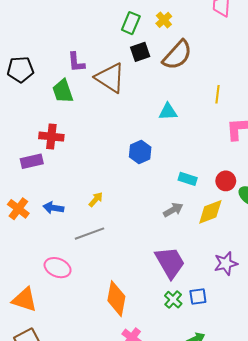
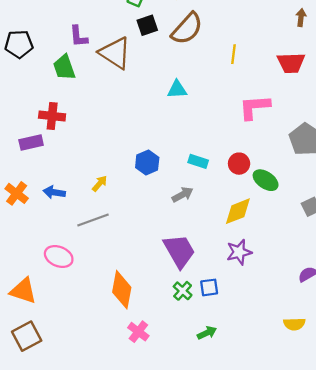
yellow line: (218, 94) -> (233, 54), moved
blue hexagon: (140, 152) -> (147, 162), moved
yellow diamond: (210, 212) -> (238, 211), moved

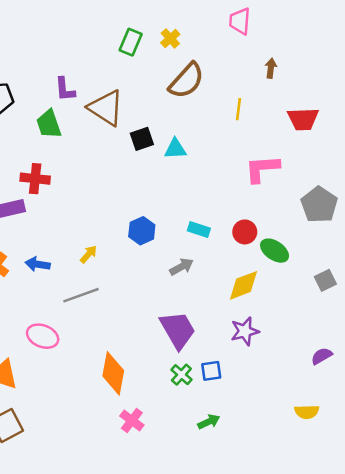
brown arrow: (301, 18) -> (271, 68), moved
black square: (147, 25) -> (142, 139), moved

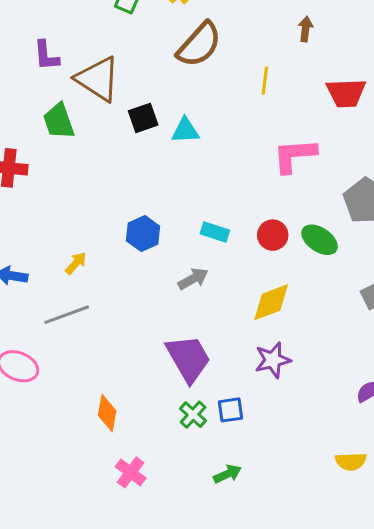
green trapezoid: (49, 124) -> (59, 121), moved
green ellipse: (275, 251) -> (320, 240), moved
orange diamond: (113, 373) -> (107, 413), size x0.7

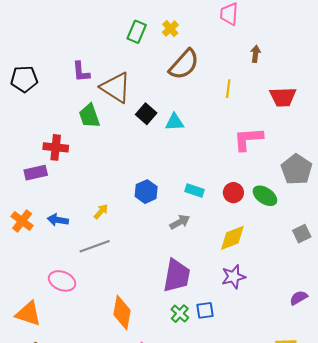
black square: (143, 118) -> (146, 114), turned -30
purple trapezoid: (188, 358) -> (177, 276), turned 40
orange diamond: (107, 413) -> (122, 312), size x1.4

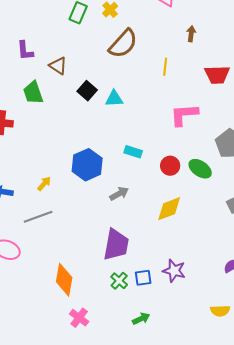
brown triangle: (116, 87) -> (58, 66), size x0.6
cyan rectangle: (195, 191) -> (133, 152), moved
blue hexagon: (146, 192) -> (87, 165), size x1.4
purple star: (233, 277) -> (174, 271), moved, turned 30

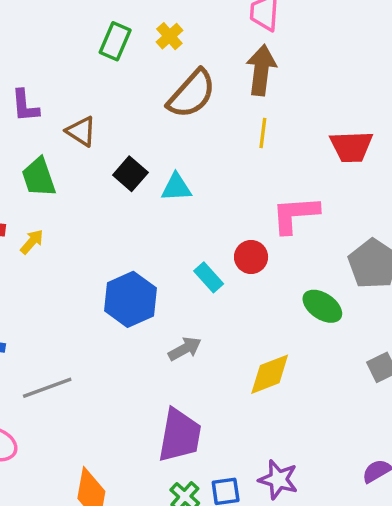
brown arrow: (191, 34) -> (261, 70), moved, size x1.8
cyan rectangle: (133, 152) -> (209, 277), turned 30
red circle: (170, 166) -> (251, 257), moved
yellow arrow: (44, 184) -> (32, 242), moved

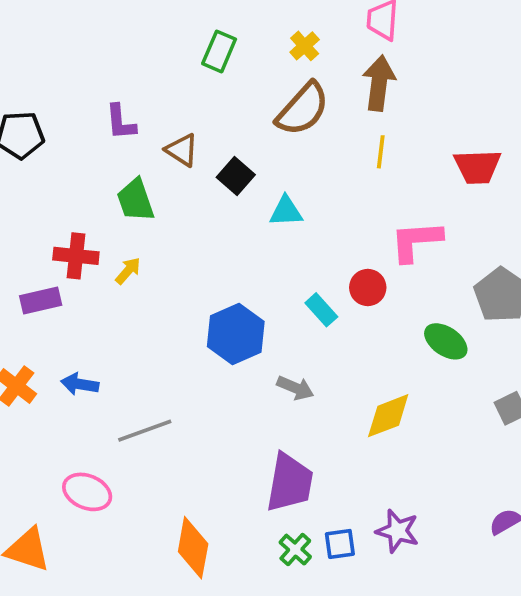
yellow cross: (169, 36) -> (305, 46), moved
black square: (130, 174) -> (236, 176), moved
gray arrow: (185, 349) -> (295, 388), turned 52

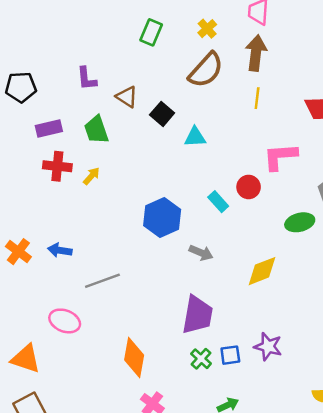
purple rectangle: (41, 301) -> (49, 129), moved
green ellipse: (446, 341) -> (300, 222), turned -48

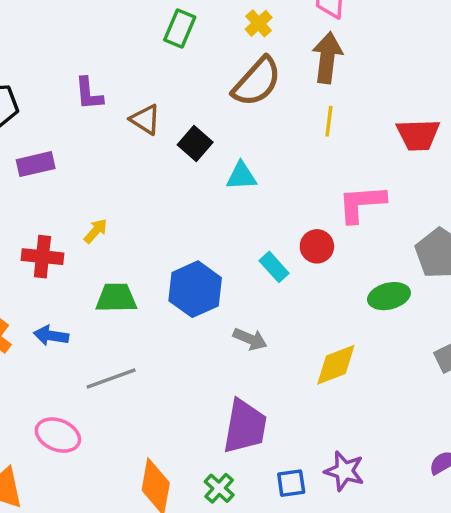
green trapezoid: (96, 130) -> (116, 298), moved, turned 108
red cross: (57, 166) -> (42, 257), moved
green cross: (201, 359) -> (219, 488), moved

